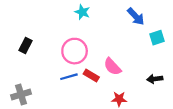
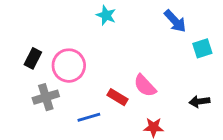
pink circle: (75, 51) -> (69, 66), moved
blue line: (69, 77) -> (89, 117), moved
gray cross: (21, 95) -> (46, 97), moved

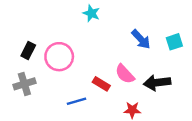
blue arrow: (175, 21) -> (141, 39), moved
gray cross: (46, 97) -> (24, 84), moved
black arrow: (199, 101) -> (157, 83), moved, size x1.5

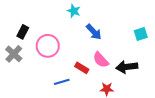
blue arrow: (141, 39) -> (94, 32), moved
black rectangle: (28, 50) -> (23, 32), moved
gray cross: (24, 84) -> (14, 54), moved, turned -30

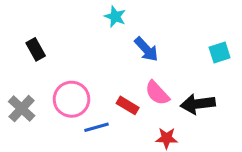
black rectangle: (23, 32) -> (36, 49), turned -56
pink circle: (48, 46) -> (71, 99), moved
gray cross: (14, 54) -> (22, 109), moved

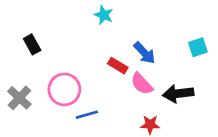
blue arrow: (146, 49) -> (144, 53), moved
red rectangle: (128, 105) -> (118, 66), moved

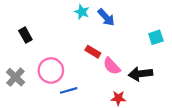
blue arrow: (144, 53) -> (106, 17), moved

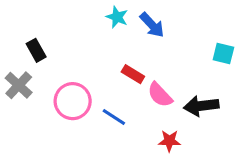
cyan square: (156, 37) -> (223, 54), turned 32
gray cross: (15, 77) -> (19, 85), moved
blue line: (69, 90) -> (114, 117), moved, turned 49

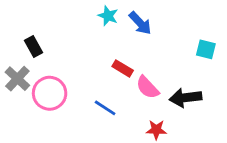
pink circle: (73, 101) -> (50, 93), moved

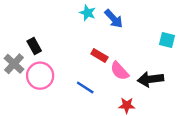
black rectangle: (33, 46) -> (34, 46), moved

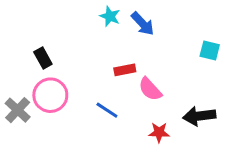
red rectangle: (99, 55) -> (125, 70), turned -42
gray cross: (14, 64) -> (18, 110), moved
black arrow: (150, 79) -> (199, 116), moved

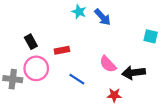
red rectangle: (125, 70) -> (62, 50), moved
gray cross: (18, 110) -> (13, 79), turned -36
black arrow: (199, 116) -> (134, 73), moved

